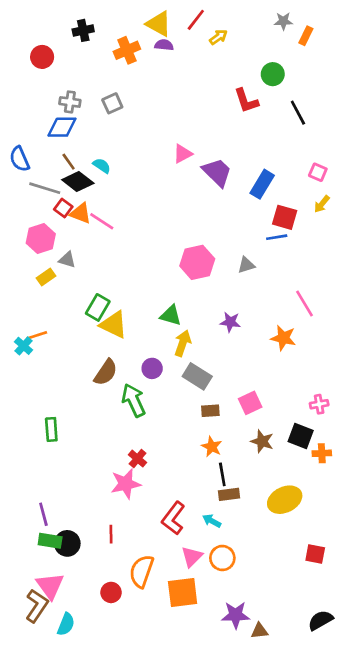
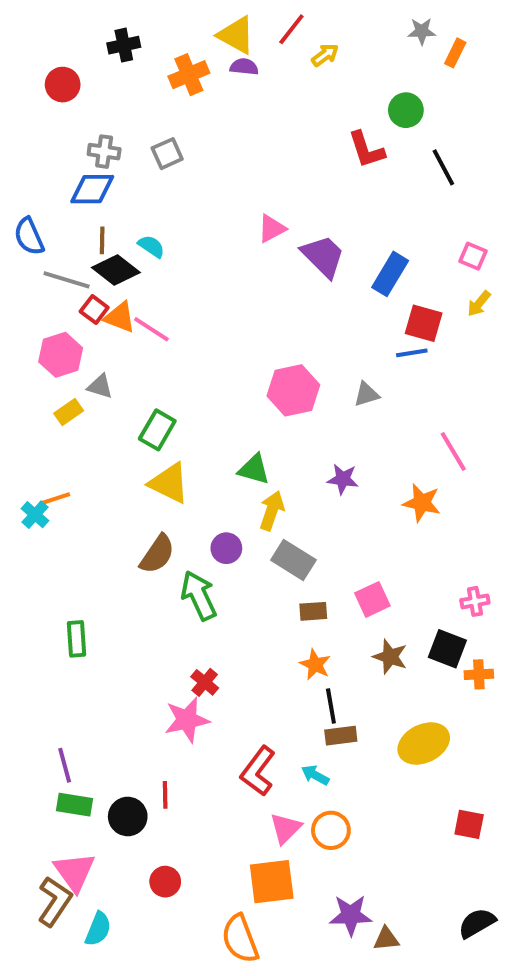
brown line: (69, 162) -> (102, 240), turned 36
green rectangle: (98, 307) -> (157, 430), moved
black circle: (67, 543) -> (128, 817), moved
orange semicircle: (141, 571) -> (240, 939), moved, turned -40

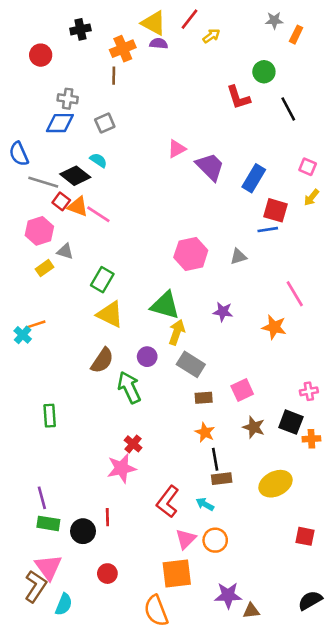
gray square: (167, 154) -> (105, 123), moved
brown line: (102, 240) -> (114, 76), moved
green triangle: (254, 469) -> (165, 305), size x1.4

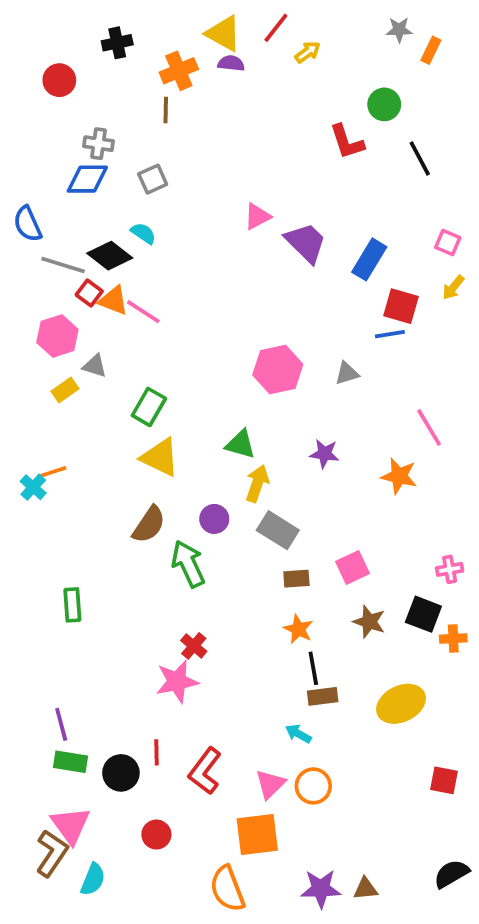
green triangle: (165, 305) -> (240, 444), size x0.7
red L-shape: (168, 502) -> (205, 771), moved
purple star: (228, 595) -> (321, 889), moved

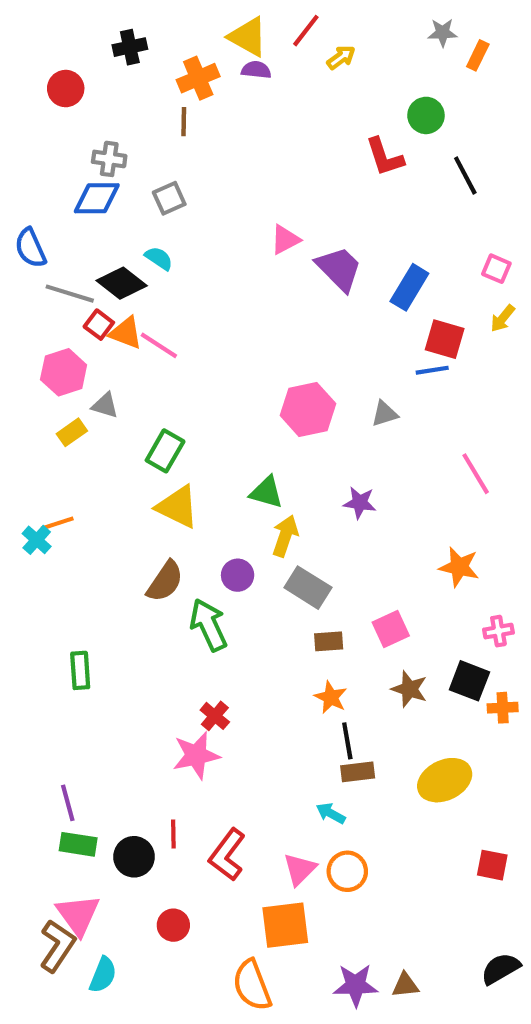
orange star: (399, 476) -> (459, 567), moved

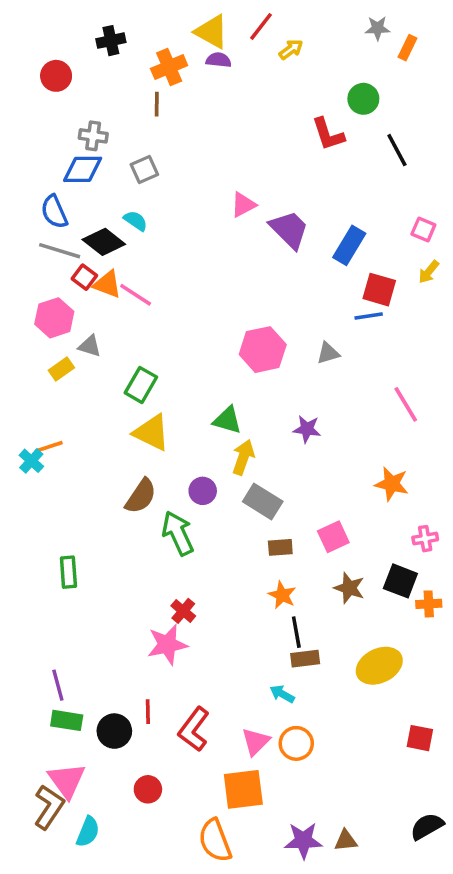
blue semicircle: (30, 248) -> (54, 212), moved

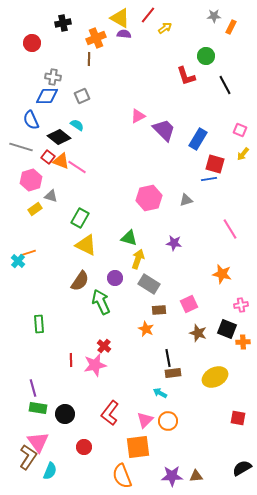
gray line: (60, 251) -> (21, 147), moved
orange star: (282, 595) -> (146, 329), moved
red line: (148, 712) -> (71, 360), moved

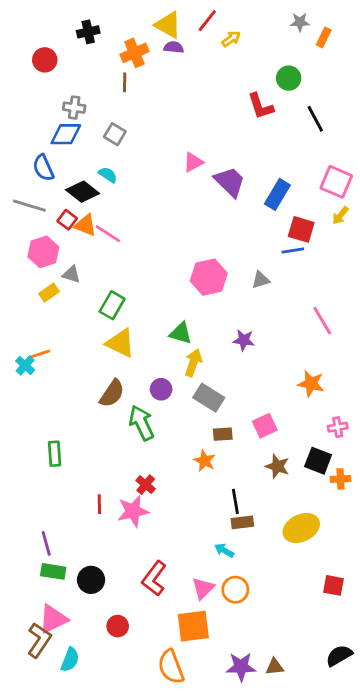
gray square: (82, 96) -> (115, 134), turned -35
pink square: (240, 130) -> (336, 182), size x1.6
pink triangle: (38, 442) -> (53, 619), turned 40

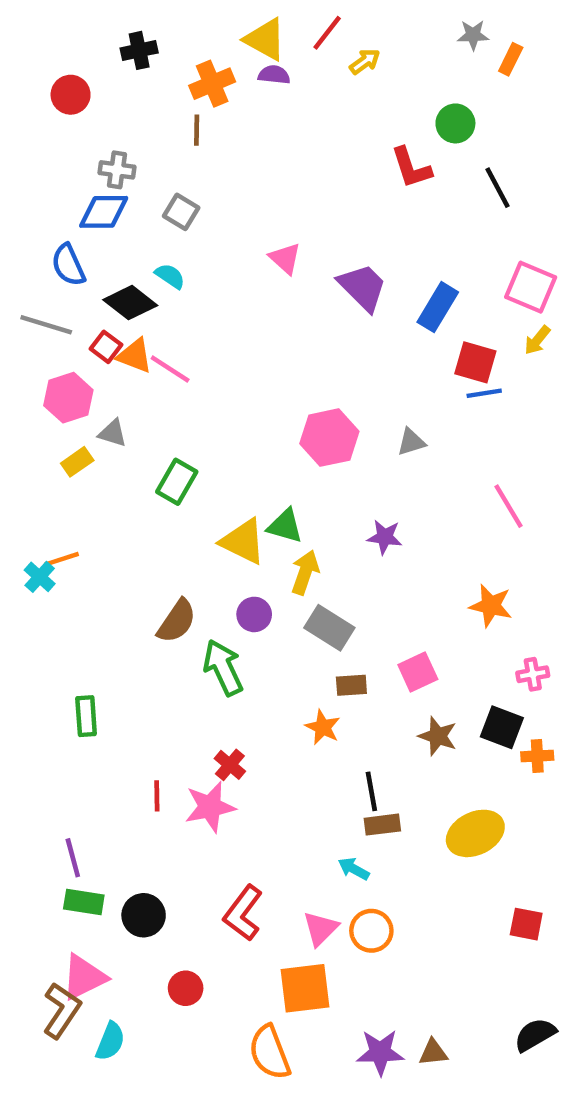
pink triangle: (193, 162) -> (285, 258), moved, turned -50
blue line: (293, 250) -> (484, 393), moved
yellow triangle: (120, 343) -> (243, 541), moved

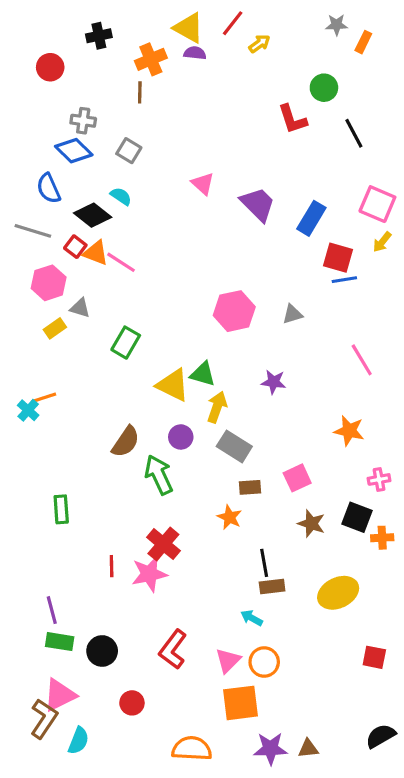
blue diamond: (104, 212) -> (74, 151), turned 45
red cross: (230, 765) -> (163, 544), size x1.5
orange square: (305, 988) -> (241, 703), moved
orange semicircle: (270, 1052) -> (192, 749), turned 114

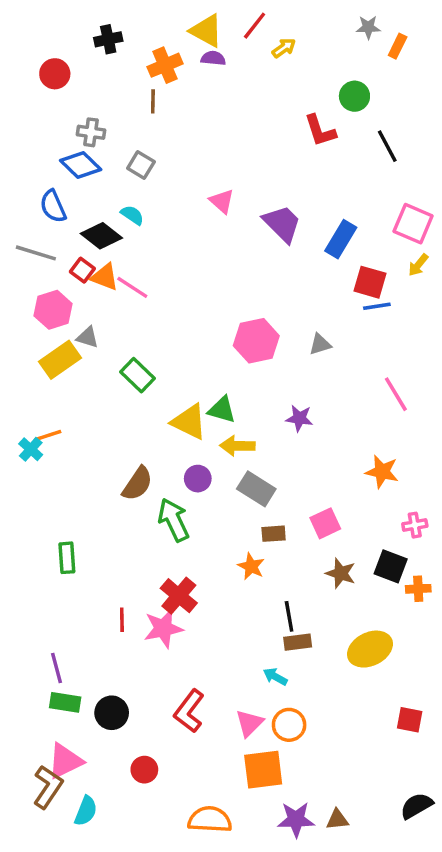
yellow rectangle: (55, 328) -> (60, 360), size x1.6
green rectangle: (126, 343) -> (137, 375), turned -76
yellow arrow: (217, 407) -> (237, 446), turned -108

